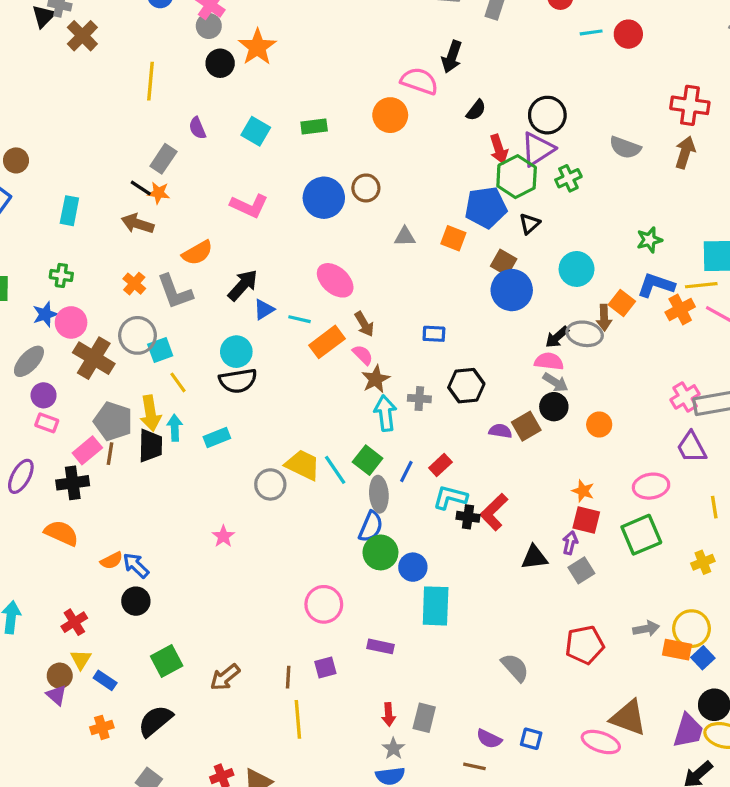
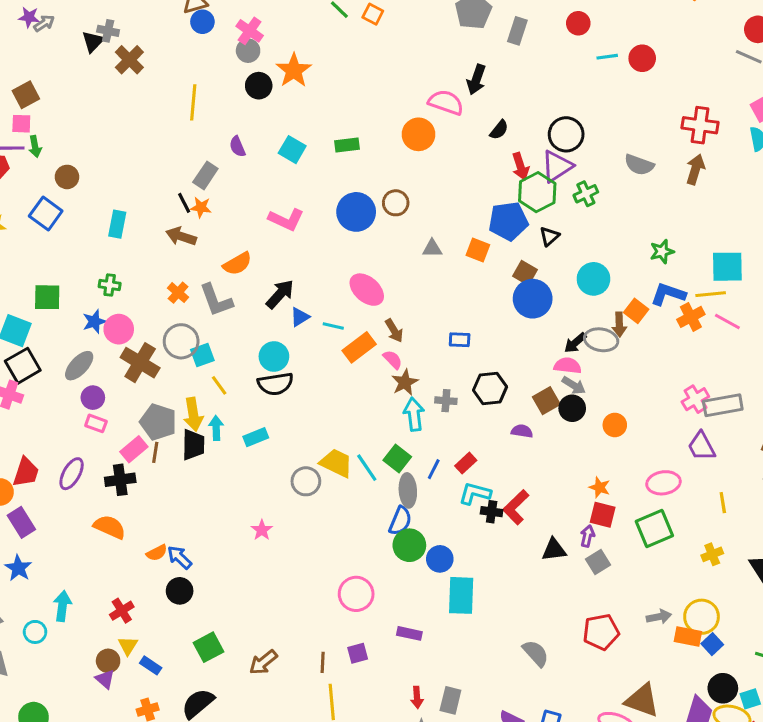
black line: (141, 188) -> (184, 203), turned 30
brown square: (526, 426) -> (546, 401), moved

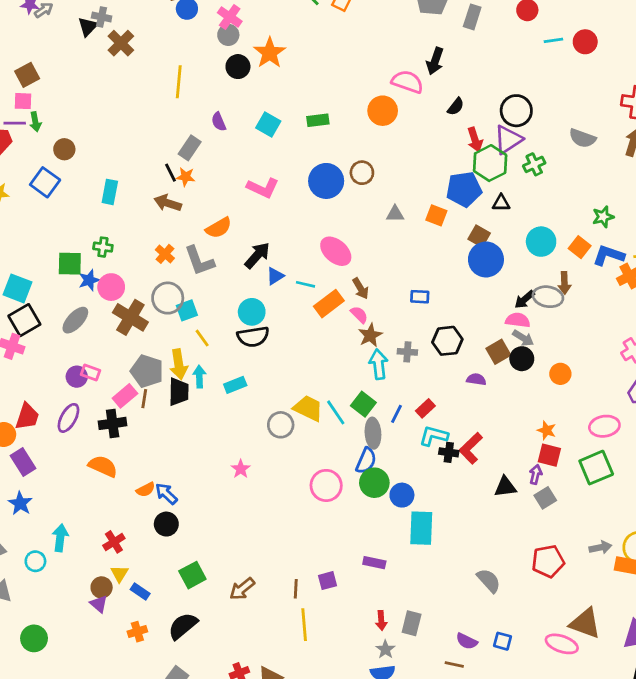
black triangle: (549, 236) -> (501, 203), turned 42
green square: (47, 297) -> (70, 264), moved
orange square: (636, 311) -> (580, 247), moved
purple circle: (93, 398) -> (77, 377), moved
pink circle: (356, 594) -> (326, 485), moved

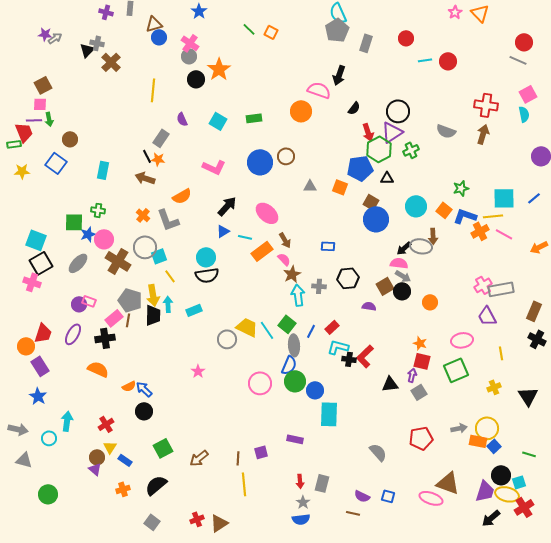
black arrow: (257, 255) -> (227, 206), moved

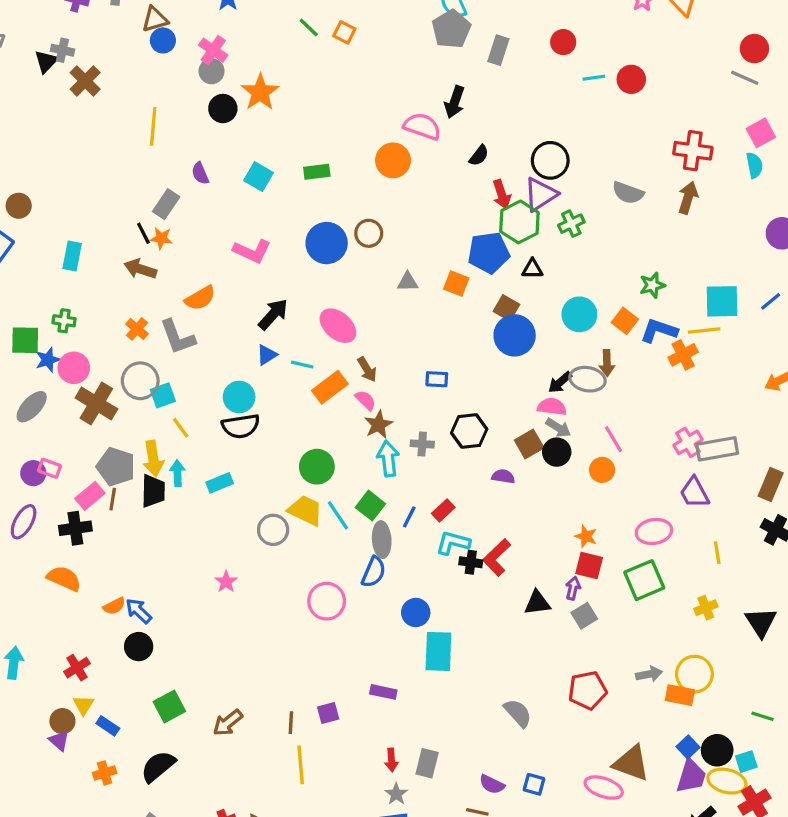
pink line: (504, 234) -> (613, 439), moved, turned 30
green circle: (295, 381) -> (317, 467), moved
blue square: (494, 446) -> (688, 747), moved

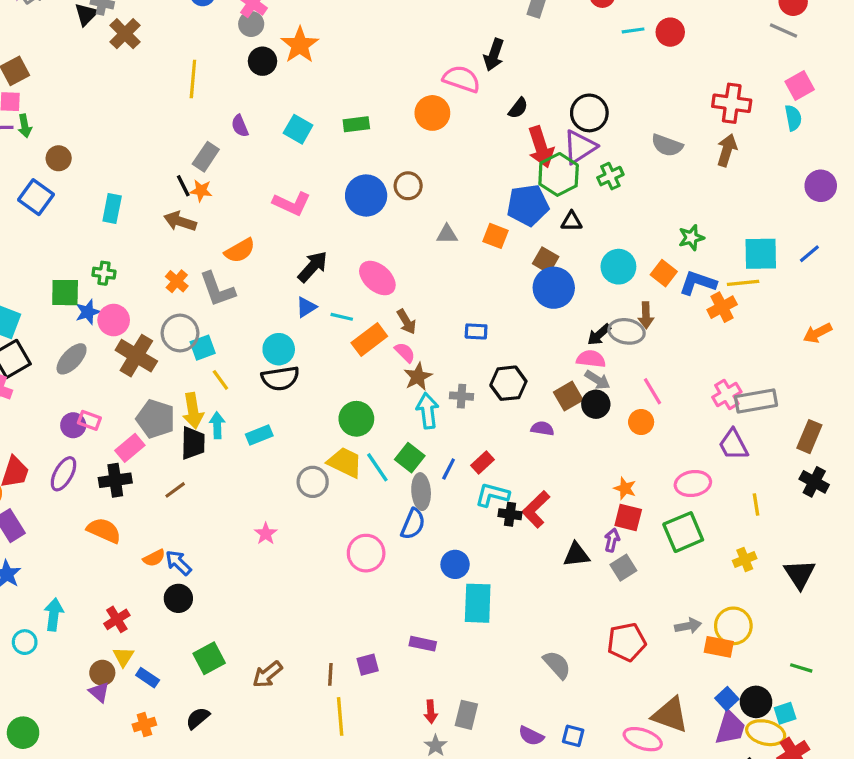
red arrow: (502, 194) -> (541, 147), size x1.4
brown line: (113, 499) -> (175, 490), moved, turned 45
black semicircle: (158, 766) -> (198, 718), size x0.7

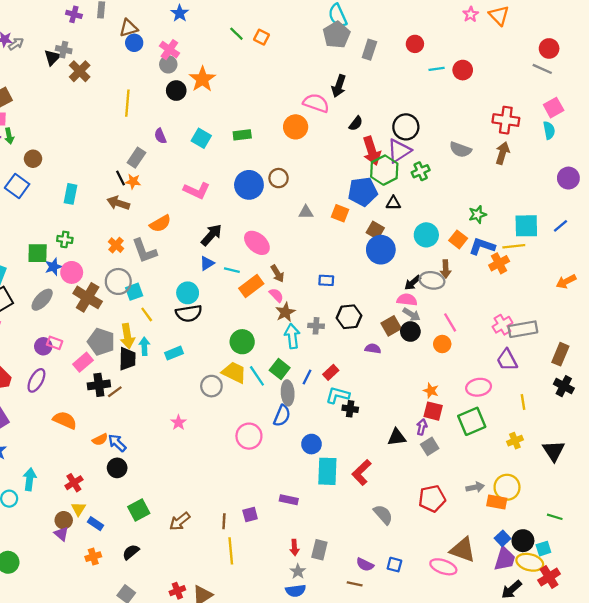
black cross: (115, 480) -> (99, 385), moved
red L-shape: (536, 509) -> (362, 472), moved

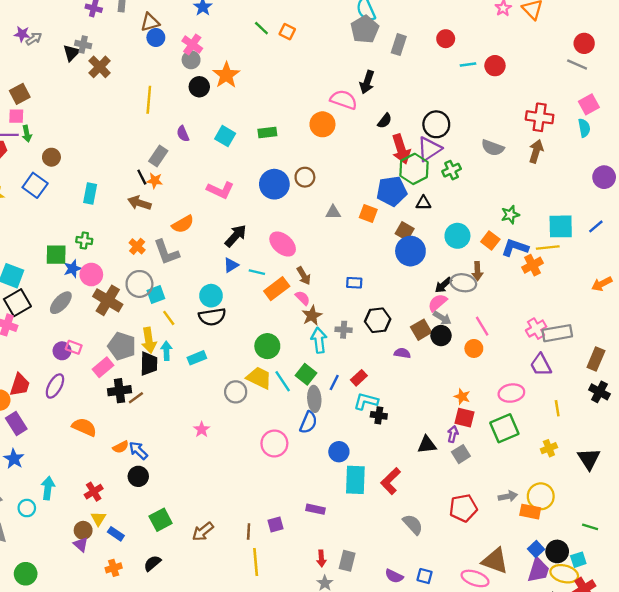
pink semicircle: (407, 300) -> (437, 303), turned -48

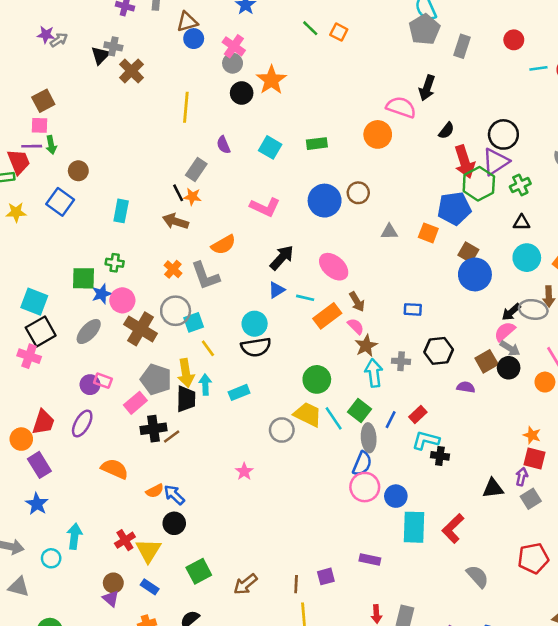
black triangle: (423, 203) -> (522, 223), moved
pink circle: (274, 443) -> (365, 487), moved
yellow triangle: (98, 519) -> (148, 551), moved, size x1.5

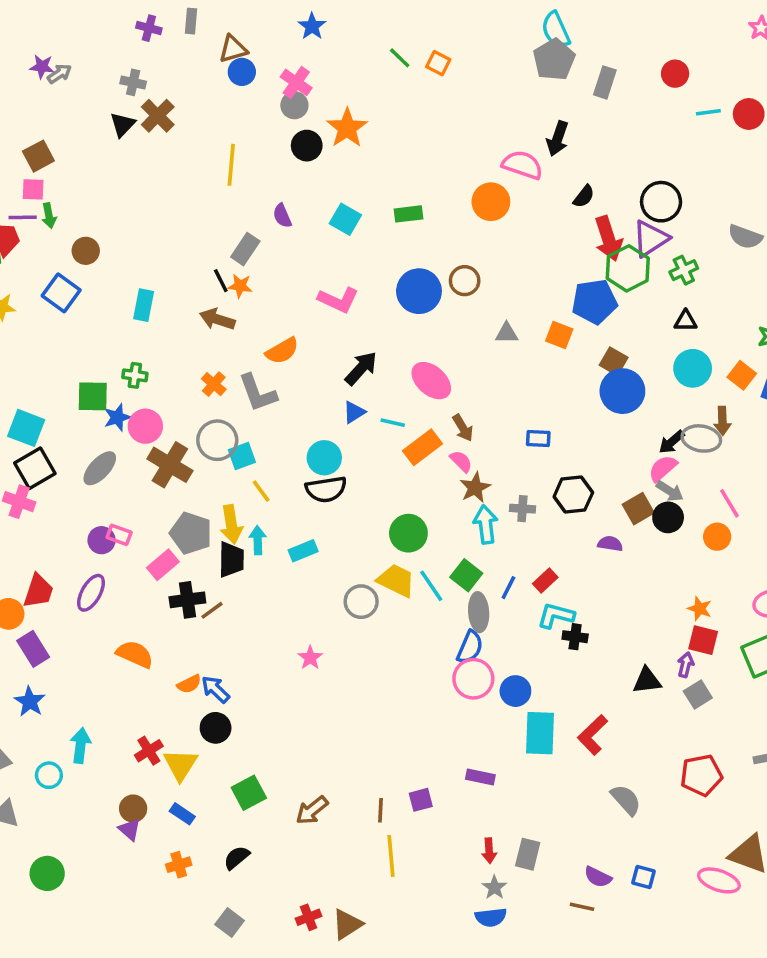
black triangle: (100, 55) -> (123, 125), moved

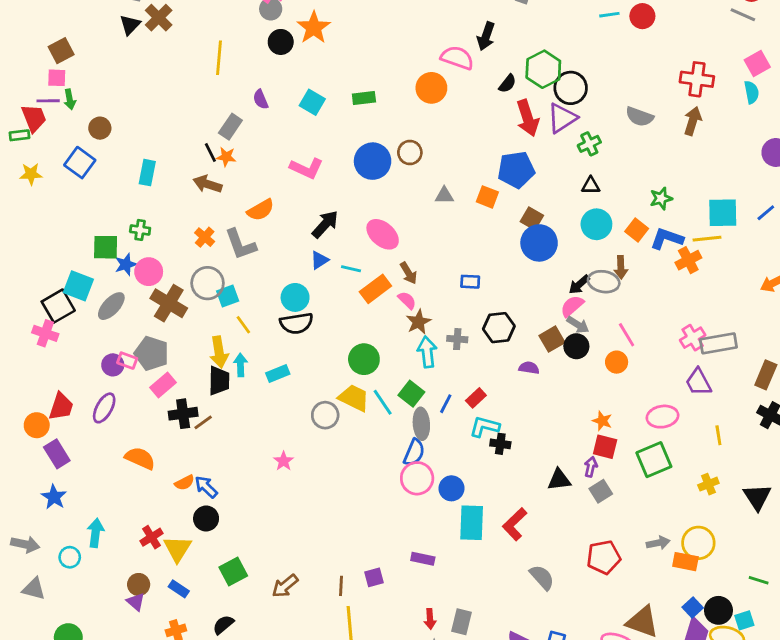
green hexagon: (628, 268) -> (543, 69), moved
cyan square: (26, 428) -> (78, 286), moved
gray pentagon: (191, 533) -> (152, 353), moved

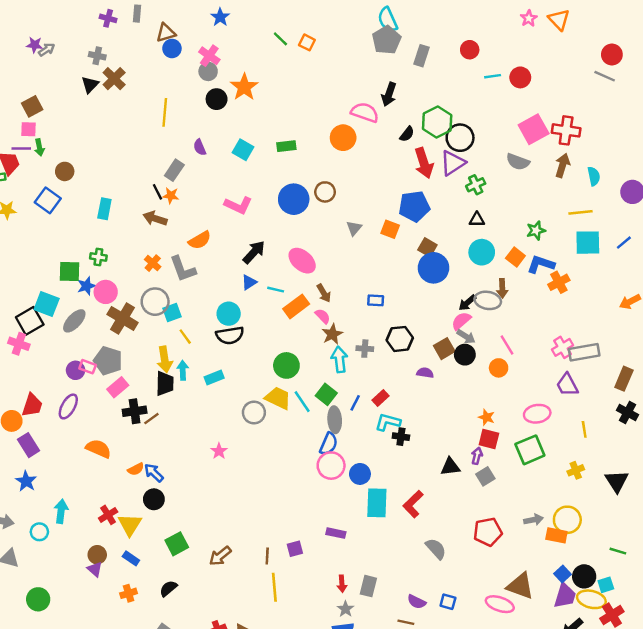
pink square: (757, 63) -> (534, 129), moved, size x1.4
cyan semicircle: (751, 92) -> (594, 176), moved
gray triangle: (444, 196) -> (354, 228), turned -49
yellow line: (707, 239) -> (581, 212), moved

